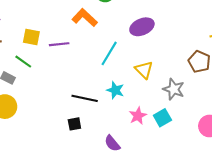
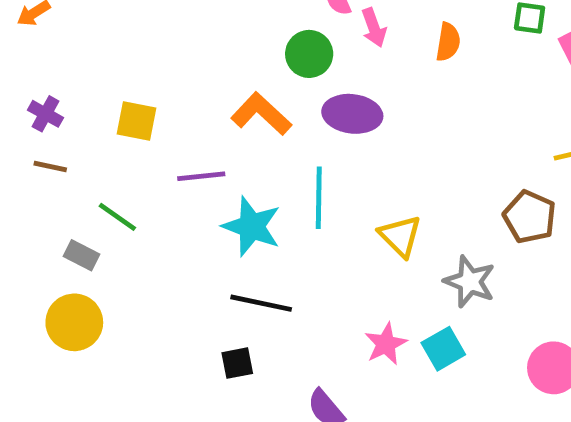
purple ellipse: (142, 27) -> (352, 114), moved, turned 30
yellow square: (31, 37) -> (137, 121), moved
cyan line: (109, 53) -> (319, 198), turned -30
cyan star: (115, 90) -> (252, 226), moved, size x1.4

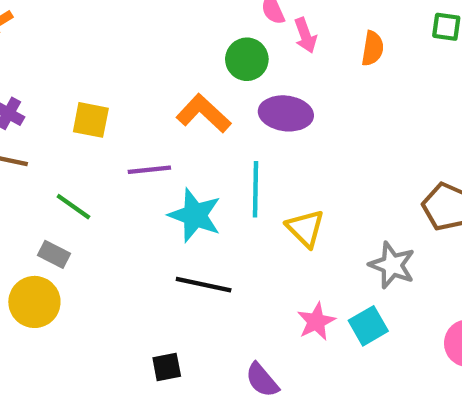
yellow triangle: (400, 236) -> (305, 228), moved
gray rectangle: (81, 255) -> (54, 254), moved
black square: (237, 363) -> (167, 367), moved

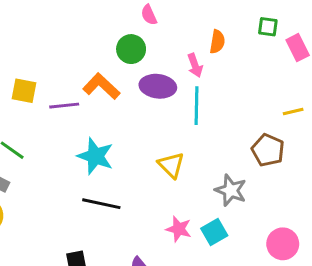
pink arrow: (305, 35) -> (195, 65), moved
purple line: (149, 170) -> (64, 106), moved
cyan line: (256, 189) -> (196, 106), moved
pink star: (316, 321) -> (179, 229), turned -30

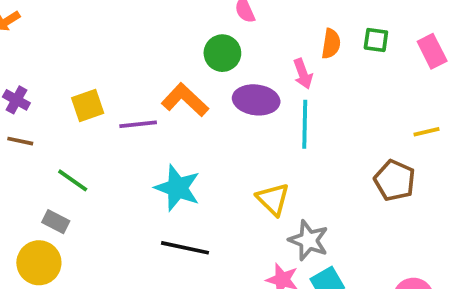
green square: (268, 27) -> (376, 40), moved
yellow square: (24, 91) -> (88, 106), turned -30
gray star: (231, 190) -> (309, 240), moved

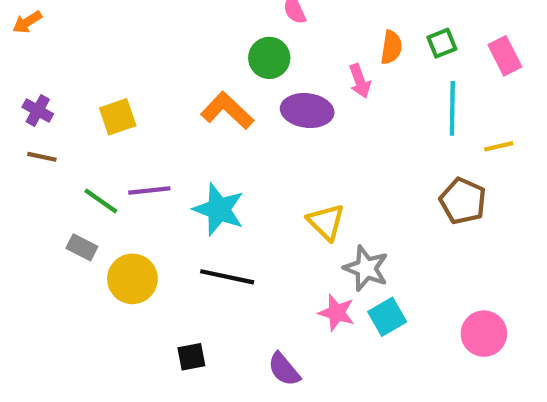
green square: (376, 40) -> (442, 43), turned -30
purple line: (138, 124) -> (149, 190), moved
cyan line: (305, 124) -> (452, 108), moved
yellow circle: (39, 263) -> (132, 279), moved

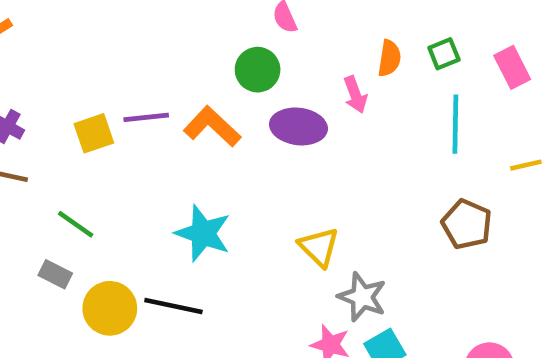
yellow line: (499, 146) -> (526, 165), moved
purple line: (149, 190) -> (146, 117), moved
black line: (227, 277) -> (173, 306), moved

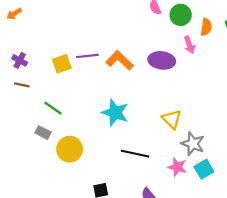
green circle: (258, 70) -> (181, 15), moved
black line: (173, 306) -> (135, 154), moved

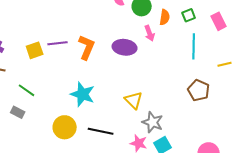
orange L-shape: (120, 60) -> (87, 47), turned 70
yellow circle: (70, 149) -> (65, 127), moved

